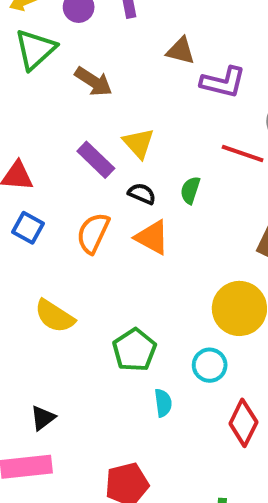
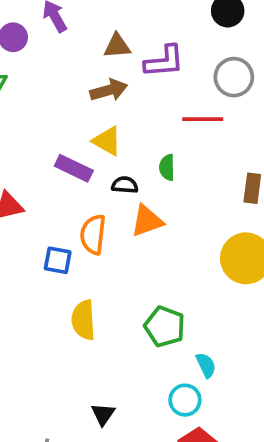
brown arrow: (94, 82) -> (109, 90), moved, turned -30
blue square: (28, 228) -> (58, 260), moved
orange triangle: (152, 237) -> (147, 221), turned -30
yellow semicircle: (55, 316) -> (83, 320), turned 72
cyan circle: (210, 365) -> (185, 400), moved

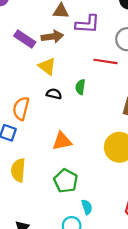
purple rectangle: (74, 168) -> (25, 39), moved
orange triangle: (147, 221) -> (62, 141), moved
orange semicircle: (93, 234) -> (21, 108), moved

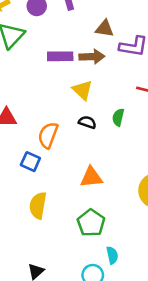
purple rectangle: (25, 39) -> (60, 56), turned -40

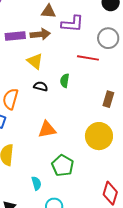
green pentagon: (91, 223) -> (63, 166), moved
cyan semicircle: (112, 255) -> (36, 183), moved

